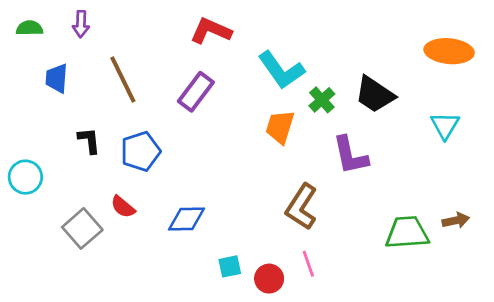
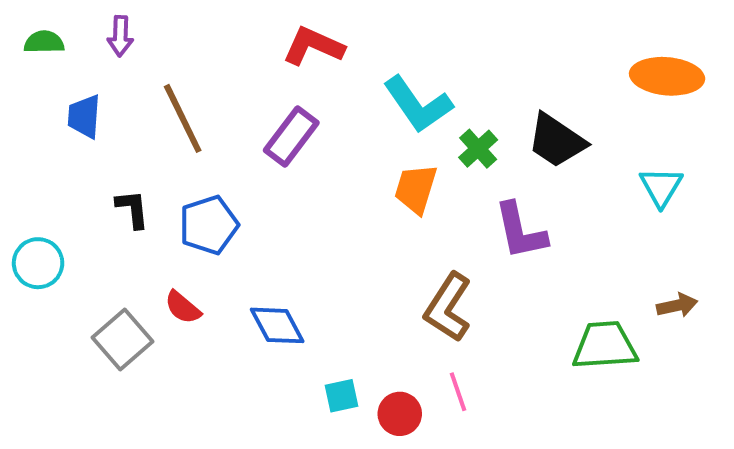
blue diamond: (186, 219) -> (277, 325), turned 63
brown arrow: (456, 220) -> (677, 305), moved

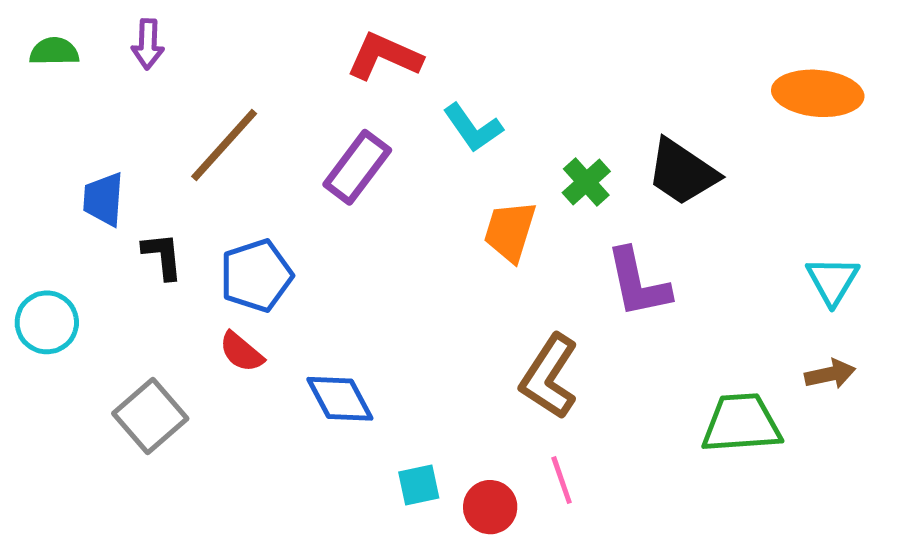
cyan L-shape: (418, 104) -> (473, 128), moved, size x0.7
blue trapezoid: (84, 116) -> (103, 199), moved
brown line: (183, 118) -> (224, 145), turned 68
cyan triangle: (661, 187) -> (833, 281), moved
red semicircle: (183, 307) -> (241, 352), moved

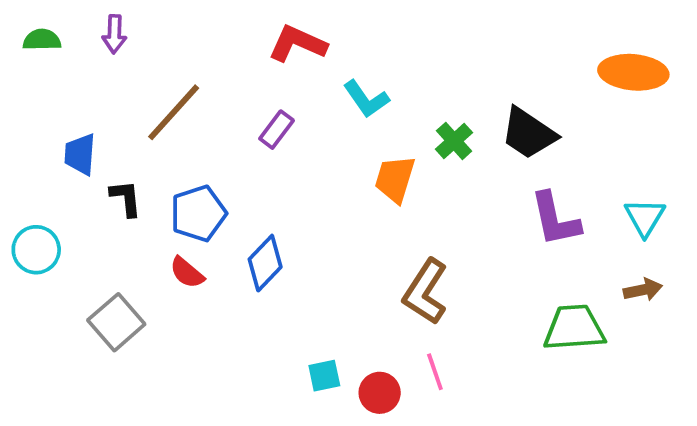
purple rectangle: (357, 167) -> (277, 130), size x0.7
purple L-shape: (638, 283) -> (555, 219), moved
blue diamond: (340, 399) -> (265, 263), moved, turned 72

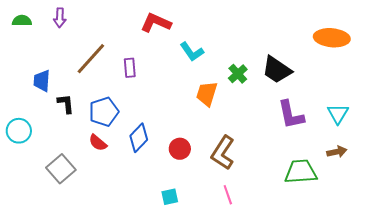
purple rectangle: (277, 130) -> (130, 68), moved, turned -42
red circle: (380, 393) -> (180, 149), moved

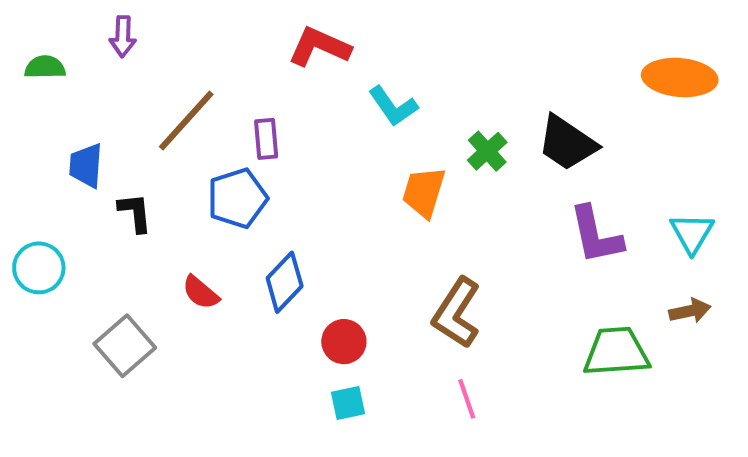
green semicircle: (22, 21) -> (45, 67), moved
blue pentagon: (104, 112) -> (237, 198), moved
red circle: (180, 149) -> (344, 342), moved

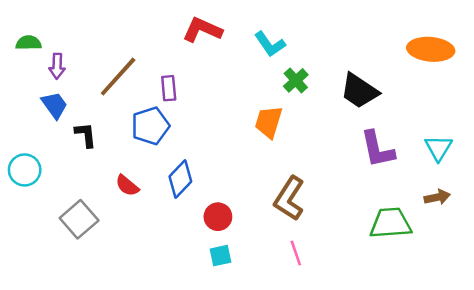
purple arrow: (123, 37) -> (57, 66), moved
cyan L-shape: (393, 106) -> (270, 44), moved
green cross: (487, 151) -> (296, 80), moved
blue trapezoid: (86, 166) -> (54, 105), turned 140

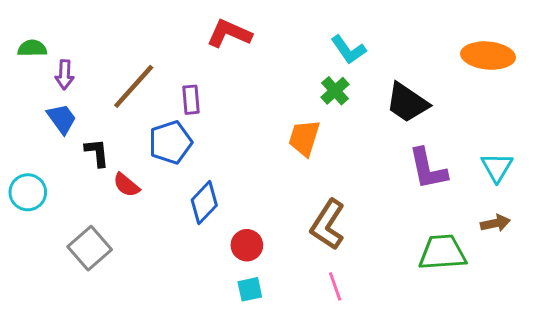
cyan L-shape: (270, 44) -> (348, 50), moved
red semicircle: (127, 186) -> (126, 185), moved

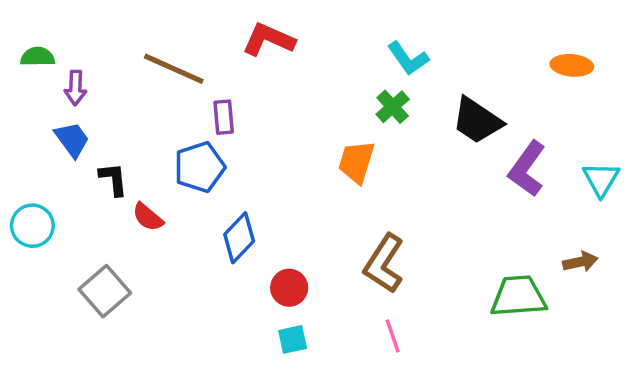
orange ellipse: (488, 56) -> (572, 65), size x0.7
brown line: (134, 86) -> (174, 69), moved, turned 72
cyan triangle: (497, 167) -> (601, 179), moved
purple L-shape: (428, 169) -> (527, 169), moved, turned 48

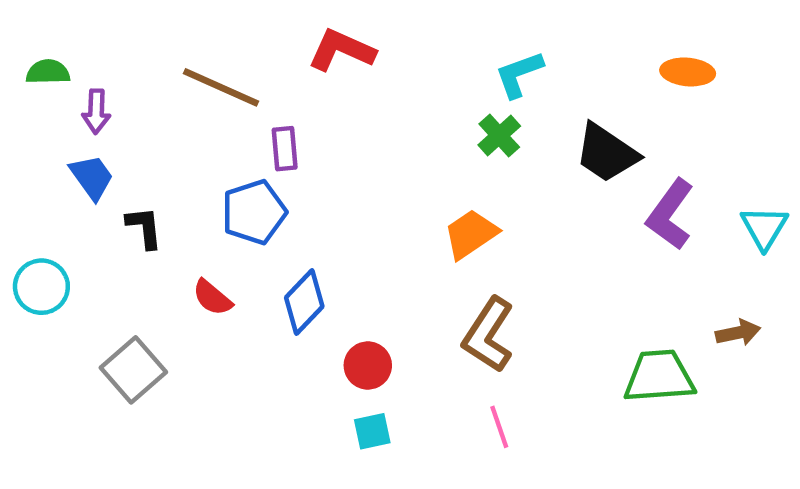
cyan L-shape: (408, 58) -> (519, 74), turned 105
orange ellipse: (572, 65) -> (688, 72), moved
orange trapezoid: (356, 162) -> (471, 234), moved, turned 39
red semicircle: (148, 217) -> (212, 298), moved

